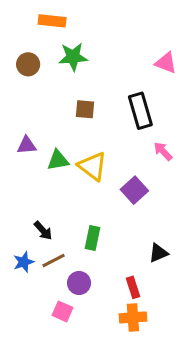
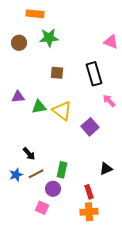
green rectangle: (92, 238) -> (62, 170), moved

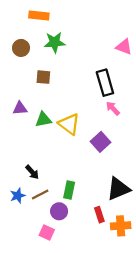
brown square: (57, 73) -> (43, 77), moved
pink arrow: (109, 101) -> (113, 108), moved
black triangle: (106, 169) -> (118, 189), size x1.6
orange cross: (89, 212) -> (121, 226), moved

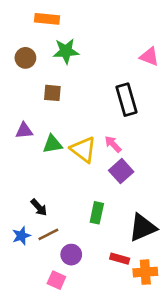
pink arrow: (113, 108) -> (113, 144), moved
green rectangle: (69, 190) -> (97, 213), moved
red rectangle: (99, 215) -> (120, 259), turned -56

